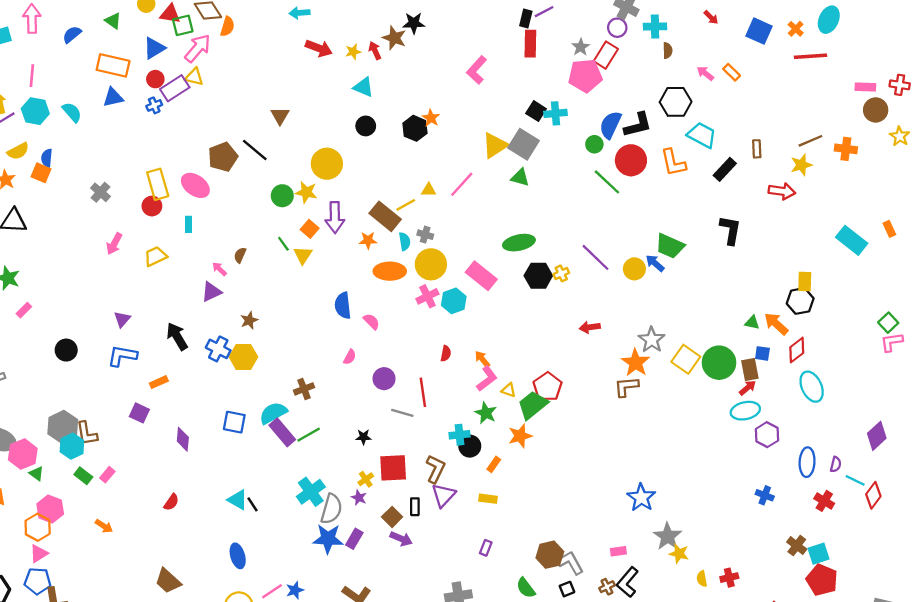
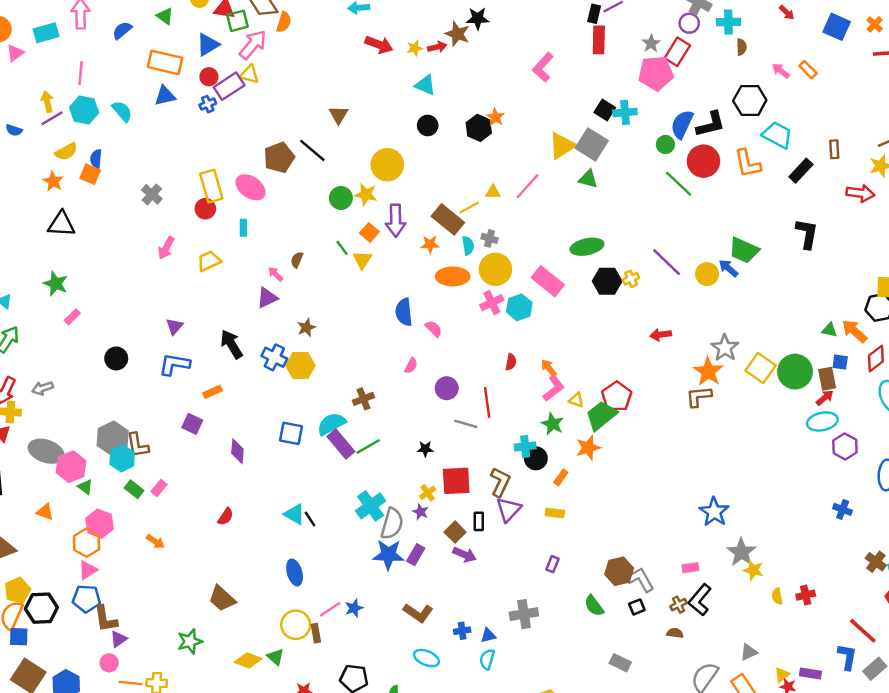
red arrow: (375, 51) -> (437, 47), turned 102

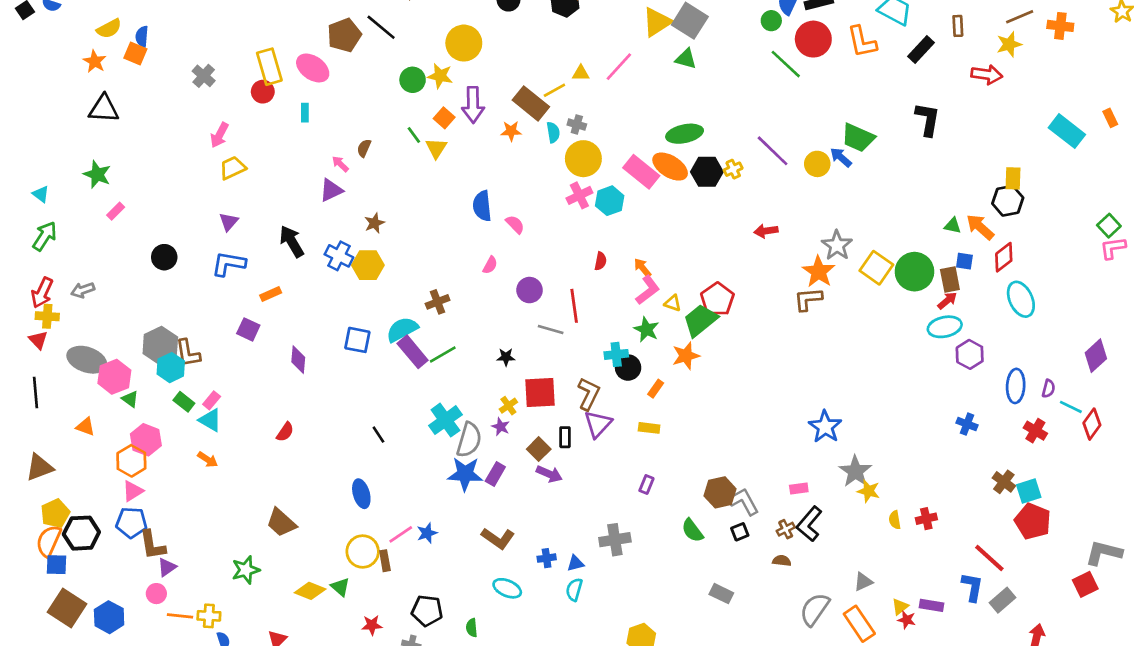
yellow trapezoid: (209, 261) -> (233, 168), moved
orange ellipse: (453, 276) -> (670, 167), moved, turned 32
cyan triangle: (295, 514) -> (210, 420), moved

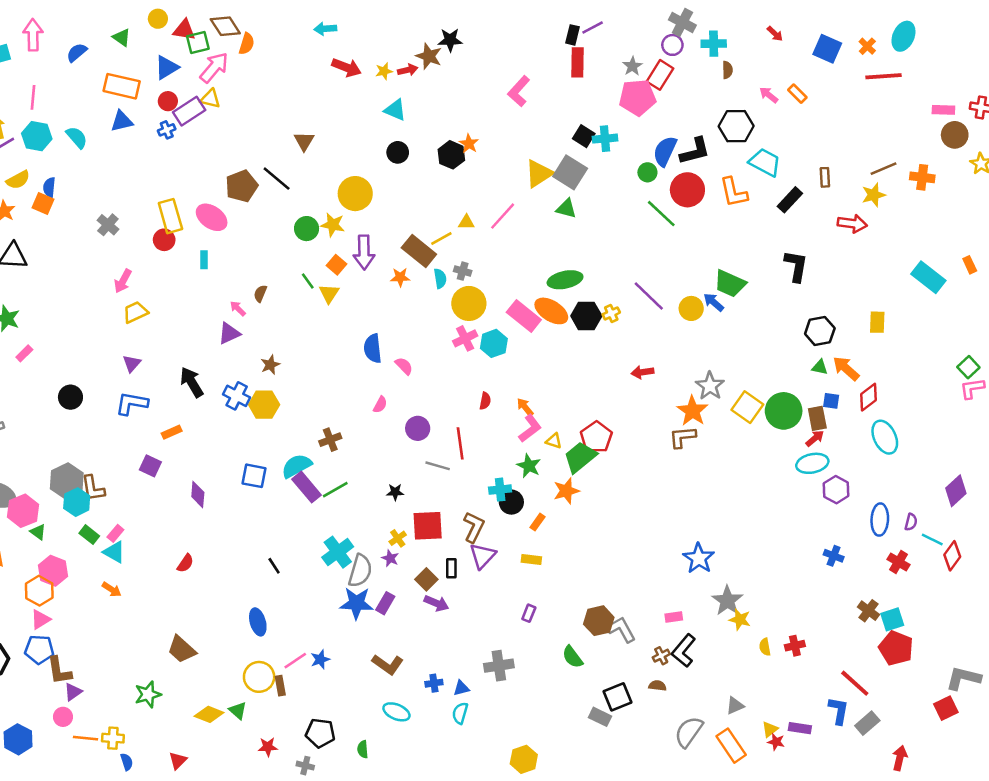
black hexagon: (1008, 201) -> (820, 331), moved
black square: (740, 532) -> (617, 697), moved, size x1.6

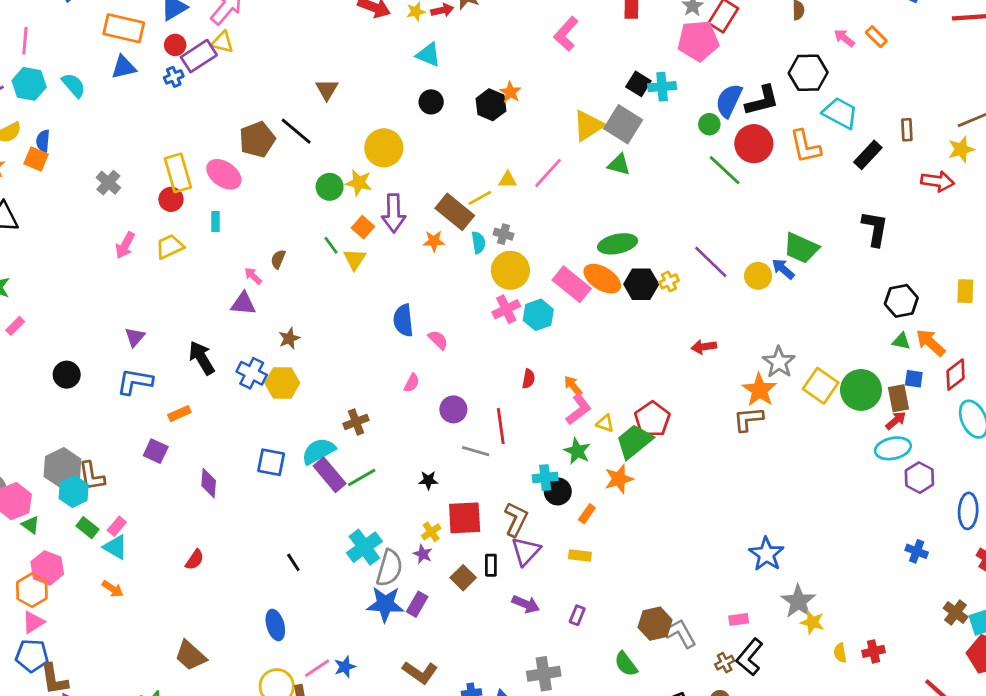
yellow trapezoid: (135, 312) -> (170, 247), moved
purple triangle: (229, 333) -> (243, 304), turned 30
purple arrow: (436, 603) -> (526, 604), moved

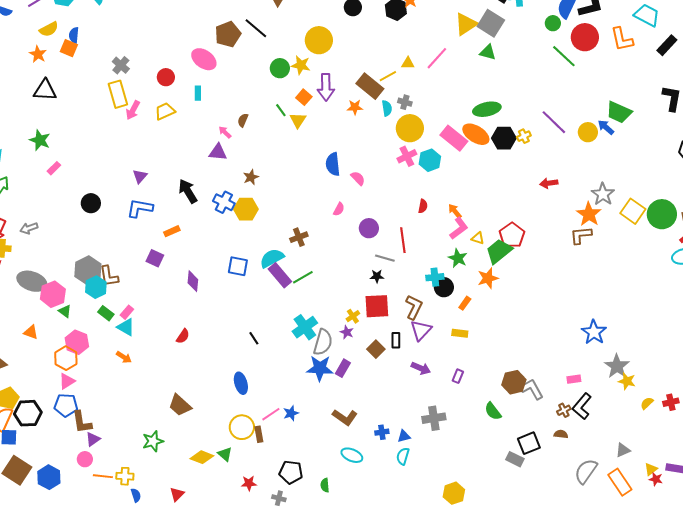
yellow rectangle: (178, 173) -> (118, 94), moved
black star: (428, 480) -> (377, 276), moved
yellow semicircle: (840, 653) -> (647, 403), turned 56

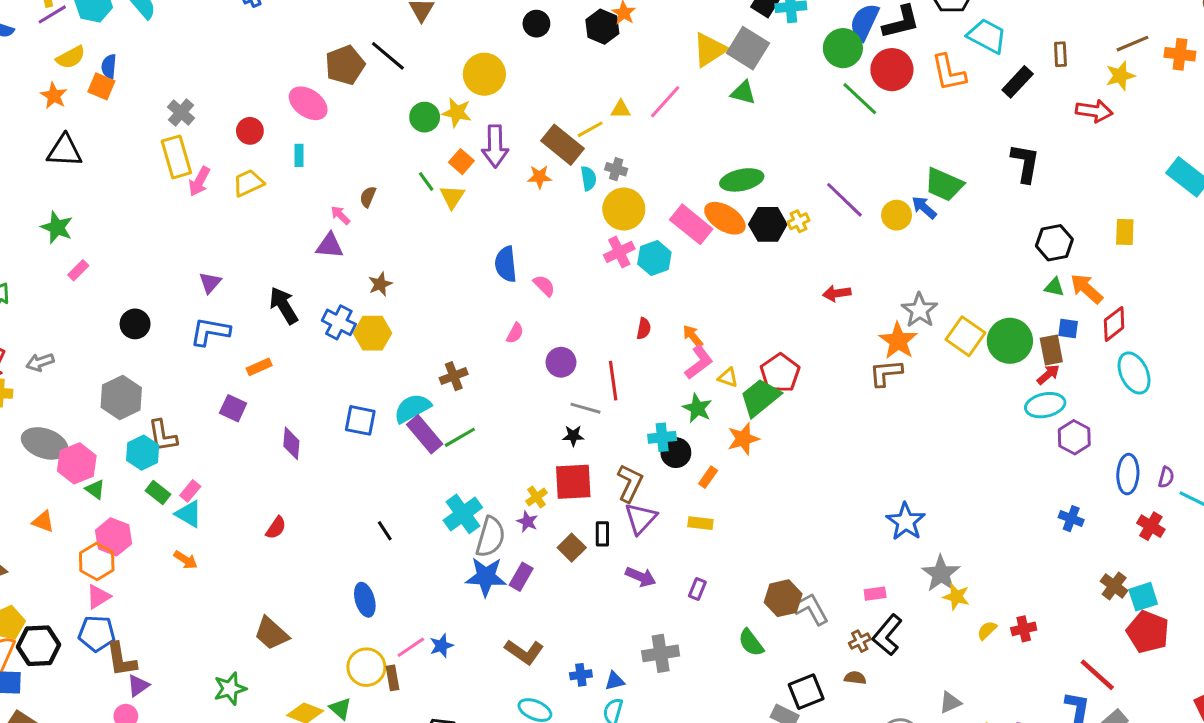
green circle: (553, 23) -> (843, 48), size x1.6
gray hexagon: (88, 270) -> (121, 397), moved

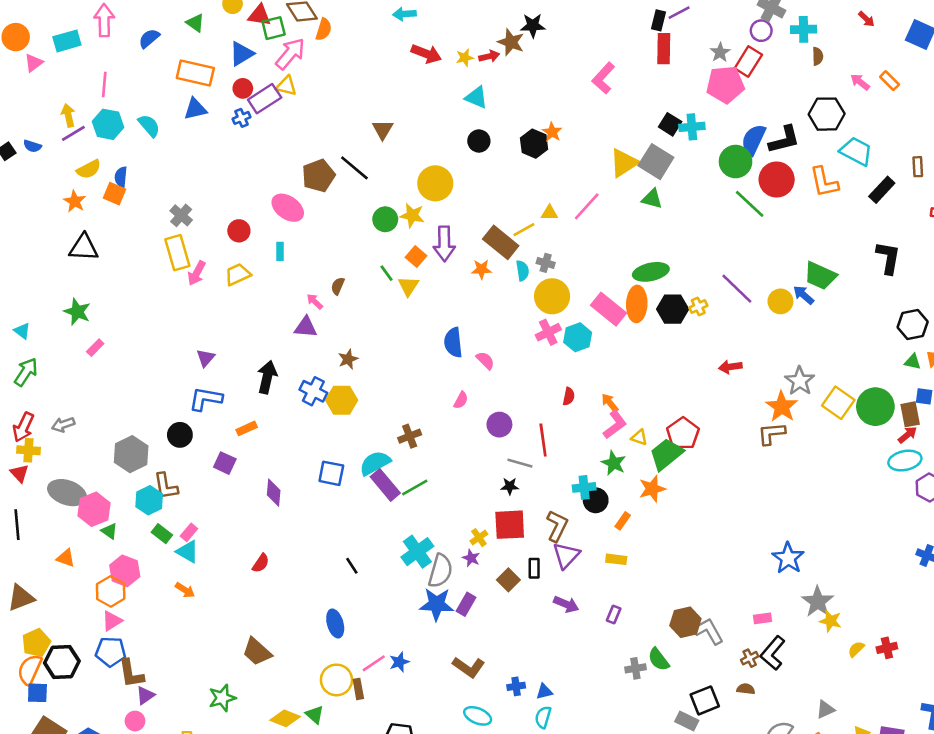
orange ellipse: (725, 218) -> (637, 304), turned 60
black arrow: (284, 306) -> (267, 377), turned 44
black circle: (135, 324) -> (180, 435), moved
gray cross: (661, 653) -> (635, 668), moved, size x0.7

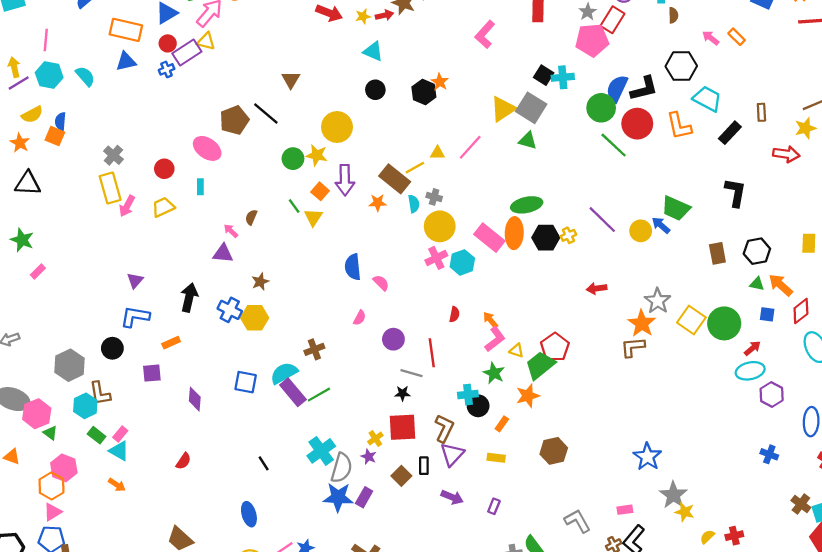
brown rectangle: (910, 414) -> (717, 253), moved
purple square: (225, 463) -> (152, 373), turned -30
brown hexagon: (685, 622) -> (554, 451), moved

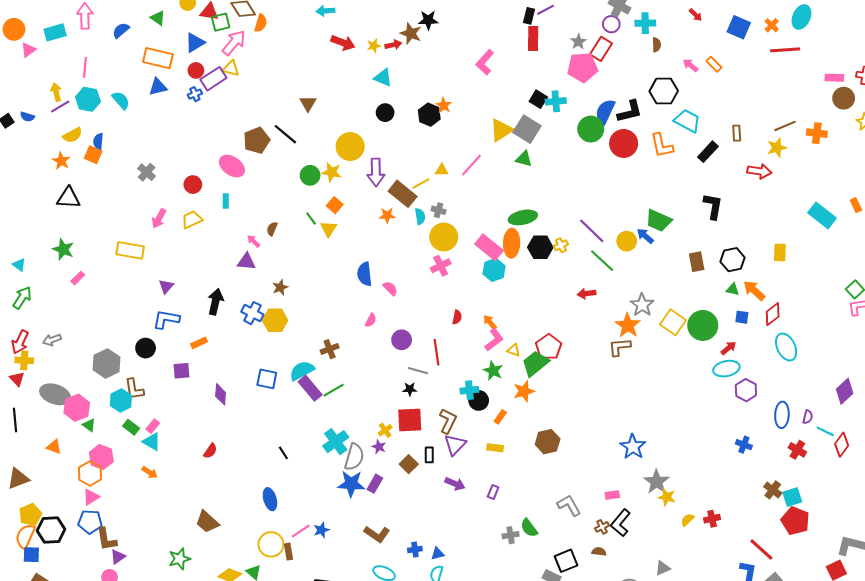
green line: (614, 145) -> (602, 261), moved
purple arrow: (345, 180) -> (376, 172), moved
yellow rectangle: (110, 188) -> (130, 250), moved, turned -64
cyan hexagon: (462, 262) -> (494, 270), moved

